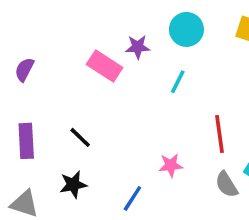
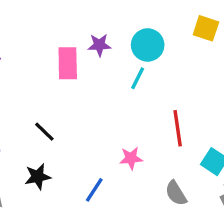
cyan circle: (186, 29) -> (148, 45), moved
pink rectangle: (105, 66) -> (68, 63), turned 56
gray semicircle: (227, 185) -> (176, 193), moved

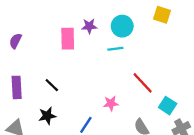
cyan line: (138, 78) -> (115, 49), turned 56
red line: (178, 128) -> (143, 83), turned -35

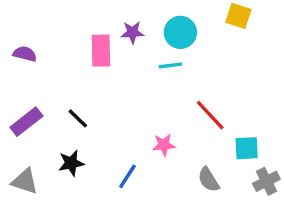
purple semicircle: (15, 41) -> (25, 54), turned 77
purple rectangle: (17, 87) -> (26, 122), turned 55
cyan square: (168, 106) -> (247, 148), turned -36

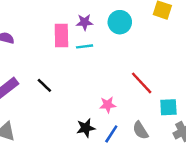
cyan line: (170, 65) -> (85, 46), moved
black star: (71, 163) -> (86, 128), moved
blue line: (127, 176) -> (111, 134), moved

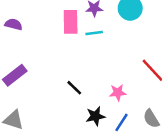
black line: (44, 85) -> (74, 88), moved

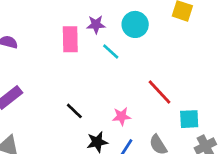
cyan line: (94, 33) -> (111, 52), moved, turned 49

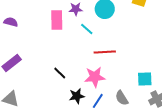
red line: (159, 92) -> (105, 52), moved, turned -50
pink star: (122, 116) -> (95, 77), size x1.5

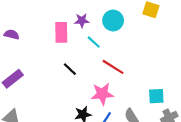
red line: (105, 52) -> (113, 67), turned 35
black line: (60, 73) -> (70, 69), moved

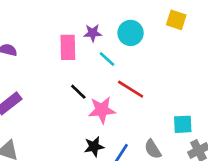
pink star: (102, 94) -> (102, 110), moved

